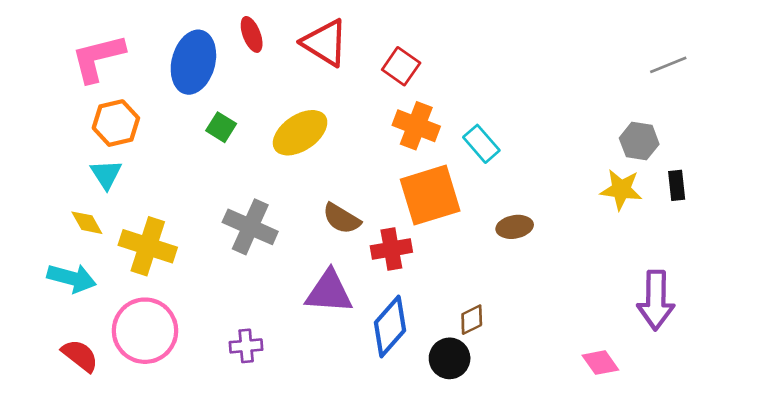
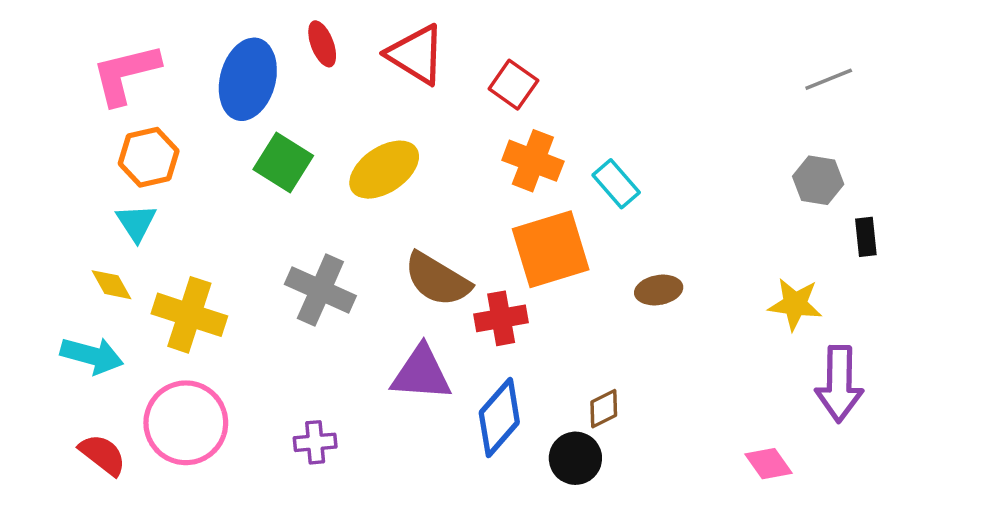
gray line: (668, 65) -> (829, 79), moved
green square: (221, 127) -> (283, 163), size x1.5
yellow star: (621, 189) -> (795, 304), moved
brown semicircle: (342, 219) -> (437, 279), size x1.4

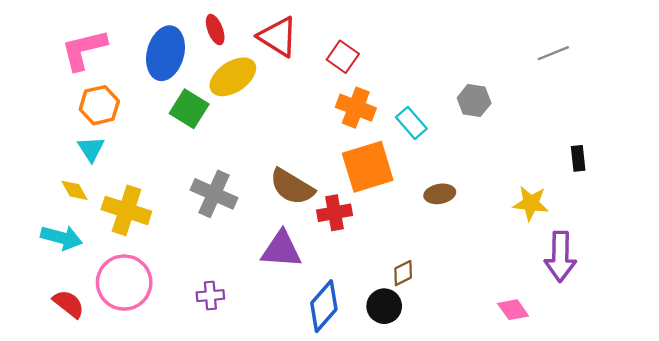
yellow ellipse: (384, 170) -> (233, 77), moved
gray hexagon: (818, 180) -> (474, 100), moved
blue diamond: (499, 418) -> (324, 306), moved

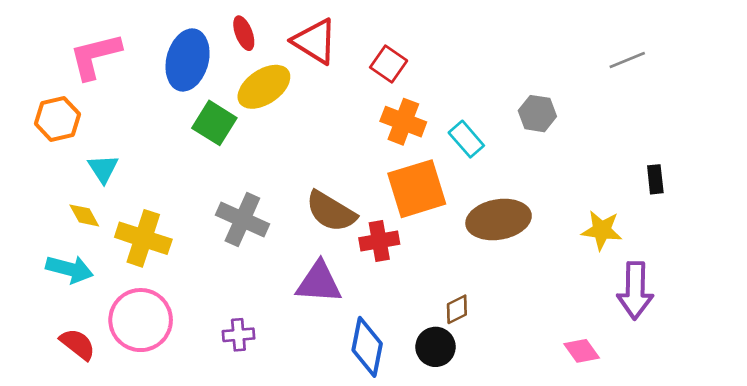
orange hexagon: (99, 105) -> (57, 119), moved
brown ellipse: (440, 194) -> (499, 220), size x1.8
blue diamond: (324, 306) -> (367, 347), turned -30

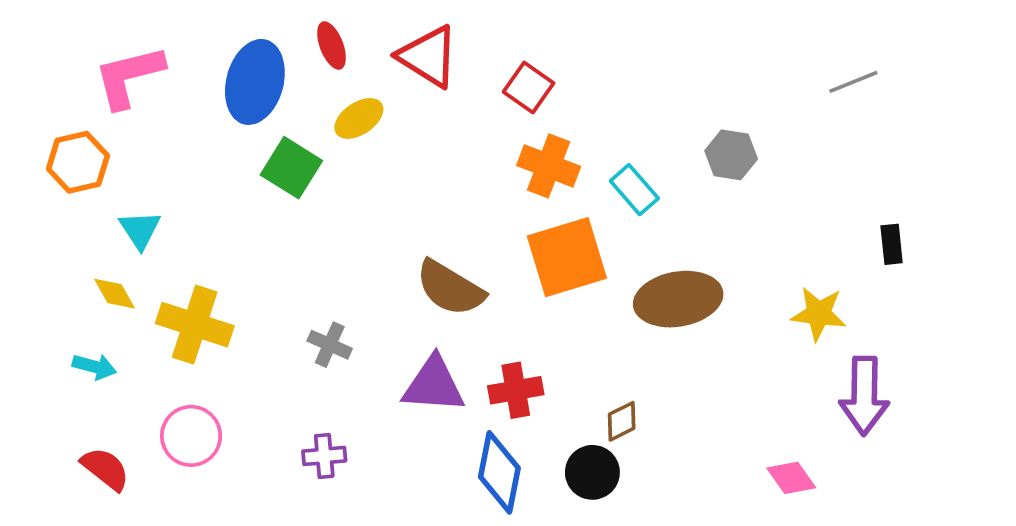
yellow ellipse: (264, 87) -> (359, 118), size x0.7
gray cross: (242, 220) -> (330, 345), moved, size x0.6
red cross: (379, 241) -> (516, 390), moved
cyan arrow: (70, 269) -> (94, 367), size x0.7
pink circle: (141, 320) -> (191, 436), size x0.7

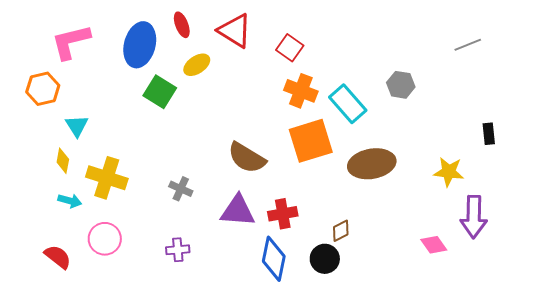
cyan rectangle: (634, 190) -> (348, 104), size x1.4
yellow diamond: (114, 294) -> (63, 161), turned 40
cyan arrow: (94, 367) -> (70, 201), moved
pink diamond: (791, 478) -> (434, 245), moved

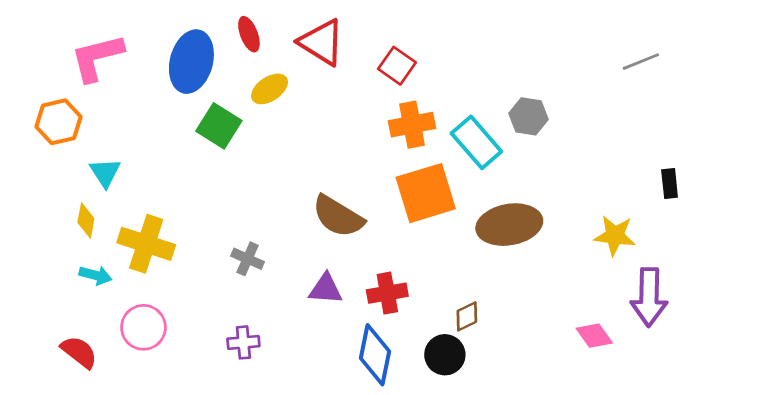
gray hexagon: (401, 85) -> (528, 116), moved
orange cross: (301, 91) -> (412, 125), turned -32
purple triangle: (238, 211) -> (326, 289), size x0.7

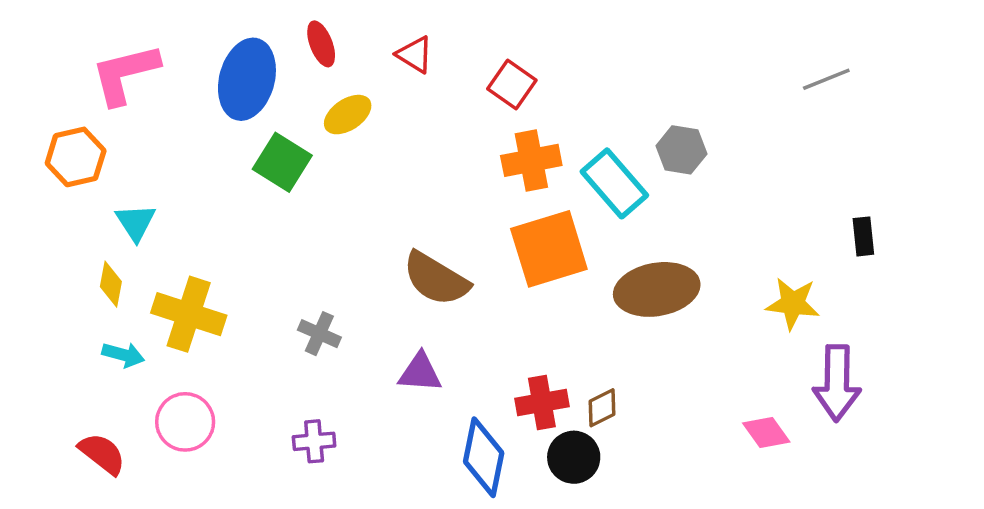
red triangle: (322, 42) -> (415, 55), size x0.6
red cross: (387, 293) -> (542, 402), moved

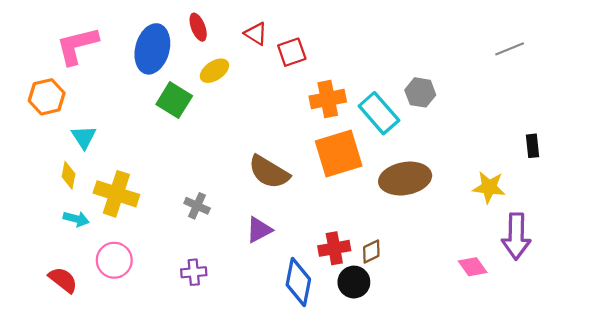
red square: (512, 85) -> (292, 52), moved, turned 36
purple triangle: (420, 372) -> (259, 230), turned -32

